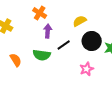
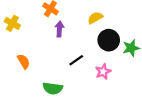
black line: (64, 45) -> (76, 60), moved
green semicircle: (42, 55) -> (53, 88), moved

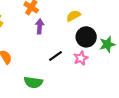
pink star: (103, 72) -> (81, 58), moved

